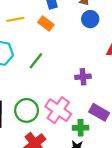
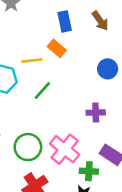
yellow line: (15, 19) -> (32, 61), moved
blue circle: (90, 19) -> (108, 69), moved

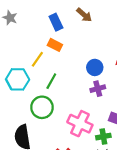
yellow line: (32, 61) -> (37, 59), turned -35
blue circle: (108, 69) -> (95, 67), moved
green circle: (28, 147) -> (42, 107), moved

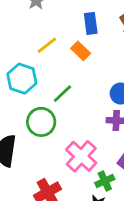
yellow line: (37, 59) -> (47, 45), moved
green cross: (103, 137) -> (105, 181), turned -32

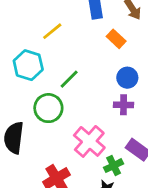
orange rectangle: (81, 51) -> (116, 39), moved

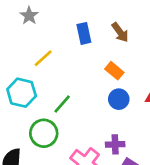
orange rectangle: (116, 39) -> (114, 71), moved
purple cross: (124, 105) -> (115, 144), moved

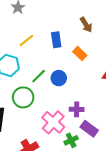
blue rectangle: (84, 33) -> (56, 40), moved
blue circle: (119, 99) -> (59, 78), moved

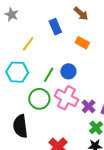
blue rectangle: (56, 40) -> (55, 27), moved
purple cross: (77, 109) -> (89, 106), moved, turned -32
pink cross: (53, 122) -> (66, 98), moved

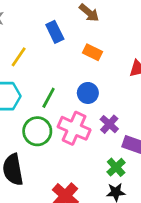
blue circle: (68, 71) -> (88, 93), moved
purple cross: (89, 106) -> (109, 124), moved

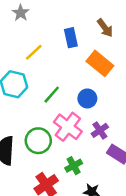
orange rectangle: (93, 52) -> (100, 63), size x1.5
green circle: (37, 131) -> (38, 141), moved
green cross: (116, 167) -> (74, 166), moved

